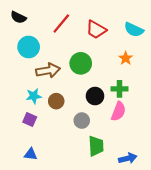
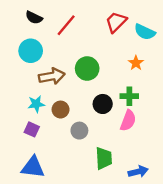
black semicircle: (18, 17) -> (34, 18), moved
red trapezoid: (96, 30) -> (116, 22), moved, turned 105
gray circle: (82, 121) -> (79, 131), moved
blue triangle: (31, 154) -> (33, 167), size x1.6

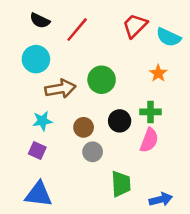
brown circle: (61, 110) -> (84, 127), moved

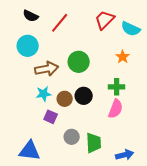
cyan star: (42, 121) -> (44, 94), moved
black circle: (120, 121) -> (84, 96), moved
purple square: (37, 150) -> (51, 117), moved
gray circle: (93, 152) -> (72, 137), moved

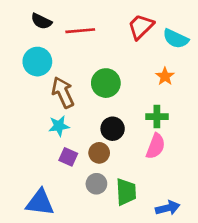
red line: (60, 23) -> (80, 31), turned 45
brown arrow: (47, 69) -> (63, 92), turned -105
brown circle: (65, 99) -> (99, 153), moved

